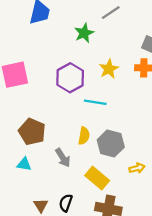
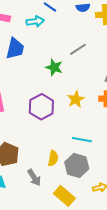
green star: (84, 33) -> (54, 67), turned -30
cyan line: (95, 102) -> (82, 140), moved

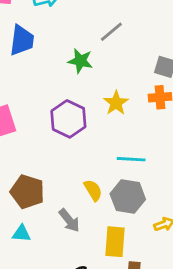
yellow semicircle: (53, 158) -> (93, 190), turned -35
yellow rectangle: (64, 196) -> (115, 242), turned 60

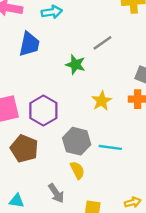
purple hexagon: (68, 119) -> (43, 111), moved
brown pentagon: (27, 192) -> (24, 149), moved
gray hexagon: (128, 197) -> (77, 141), moved

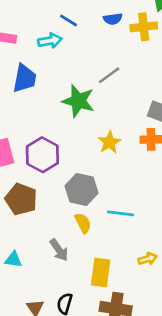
green star: (75, 65) -> (78, 101), size x1.4
cyan line: (110, 147) -> (121, 213), moved

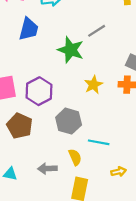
yellow semicircle: (83, 223) -> (75, 157), moved
gray arrow: (59, 250) -> (47, 169), turned 120
yellow arrow: (148, 259) -> (119, 172), moved

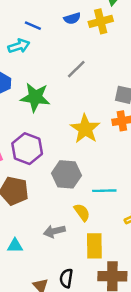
green star: (71, 50) -> (35, 97), moved
yellow star: (93, 85) -> (85, 129), size x1.4

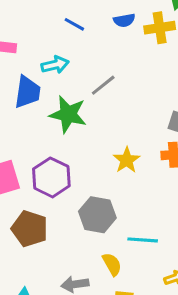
cyan arrow: (19, 46) -> (55, 65), moved
gray line: (76, 69) -> (103, 85), moved
yellow star: (85, 129) -> (127, 160), size x0.7

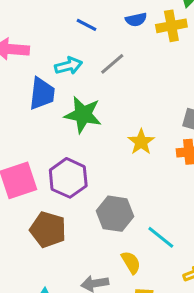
gray line: (103, 85) -> (112, 64), moved
yellow star: (127, 160) -> (141, 142), moved
cyan line: (143, 240) -> (161, 237), turned 36

